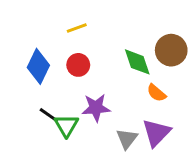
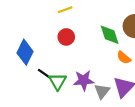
blue diamond: (38, 66) -> (25, 52), moved
purple star: (96, 108) -> (84, 80), moved

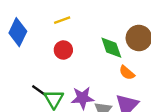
blue diamond: (25, 52) -> (18, 32), moved

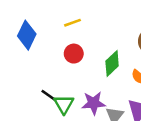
green diamond: (111, 48) -> (112, 63), moved, turned 65

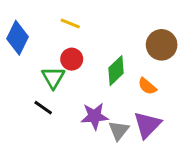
yellow line: (72, 23) -> (70, 23), turned 42
green triangle: (64, 104) -> (53, 78), moved

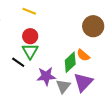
green diamond: (116, 71) -> (70, 62), moved
green triangle: (53, 78) -> (30, 51), moved
black line: (43, 108) -> (18, 62), moved

